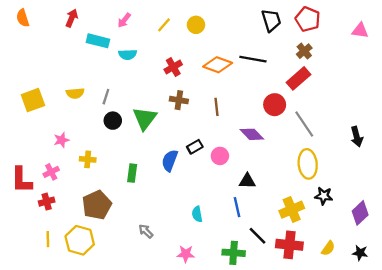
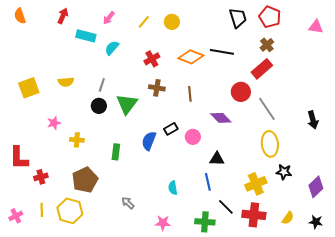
cyan semicircle: (128, 54) -> (112, 48), turned 133
gray line: (106, 97) -> (102, 85), moved
pink cross: (51, 172) -> (16, 216), moved

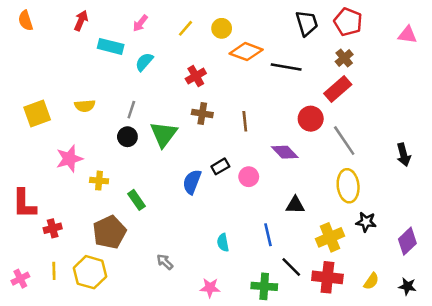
orange diamond: (191, 57) -> (246, 52), moved
pink star: (54, 123) -> (69, 159), size x1.5
green rectangle: (116, 152) -> (136, 200), moved, turned -42
black triangle: (217, 159) -> (295, 205), moved

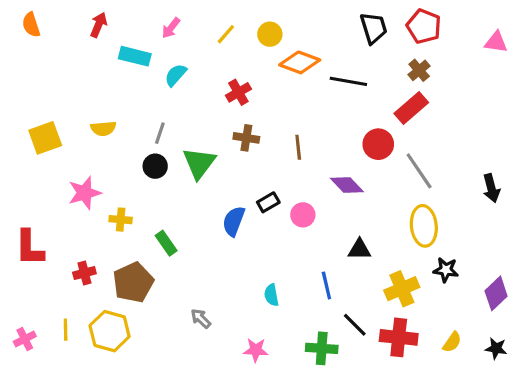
red cross: (53, 228) -> (84, 273), moved

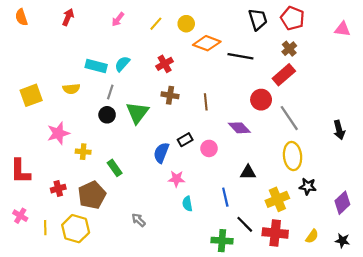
cyan rectangle: (135, 56) -> (96, 66), moved
cyan semicircle: (176, 75) -> (122, 64), moved
pink cross: (25, 339) -> (20, 216), moved, turned -32
pink star: (256, 350) -> (176, 179), moved

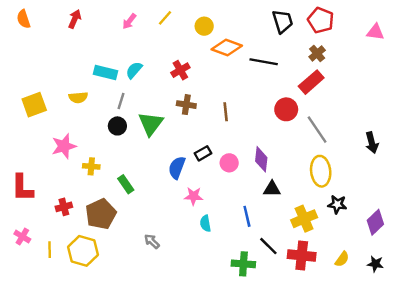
yellow line: (156, 24) -> (165, 18), moved
purple diamond: (239, 128) -> (261, 159), moved, turned 50

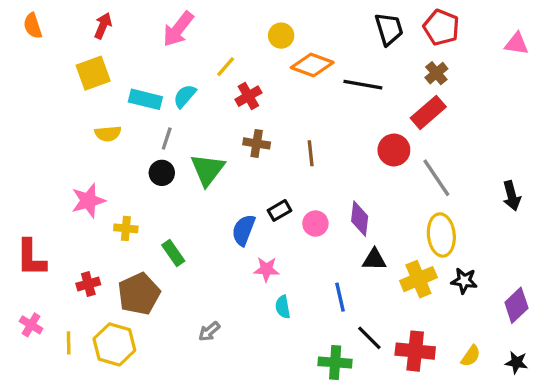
yellow line: (165, 18) -> (226, 67), moved
pink arrow: (129, 21) -> (178, 29), size x1.6
yellow square: (34, 105) -> (93, 73), moved
yellow cross: (304, 219) -> (418, 279), moved
gray arrow: (152, 241) -> (209, 331), turned -84

